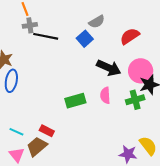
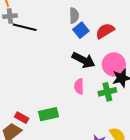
gray semicircle: (97, 22) -> (74, 16), turned -63
blue square: (85, 39) -> (81, 30), moved
green rectangle: (75, 101) -> (48, 114), moved

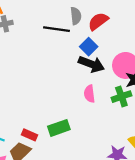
black line: (25, 27) -> (57, 29), moved
blue square: (81, 30) -> (89, 47), moved
red semicircle: (105, 31) -> (98, 21), moved

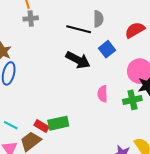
red semicircle: (98, 21) -> (135, 30), moved
black arrow: (91, 64) -> (78, 60), moved
green rectangle: (59, 128) -> (58, 123), moved

